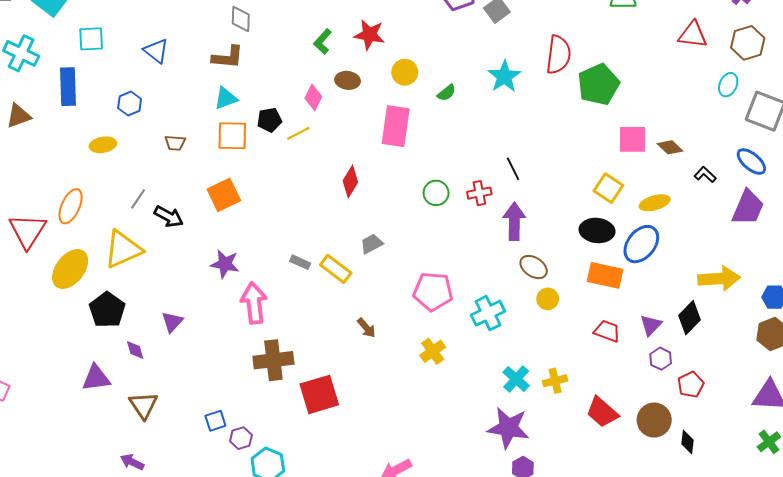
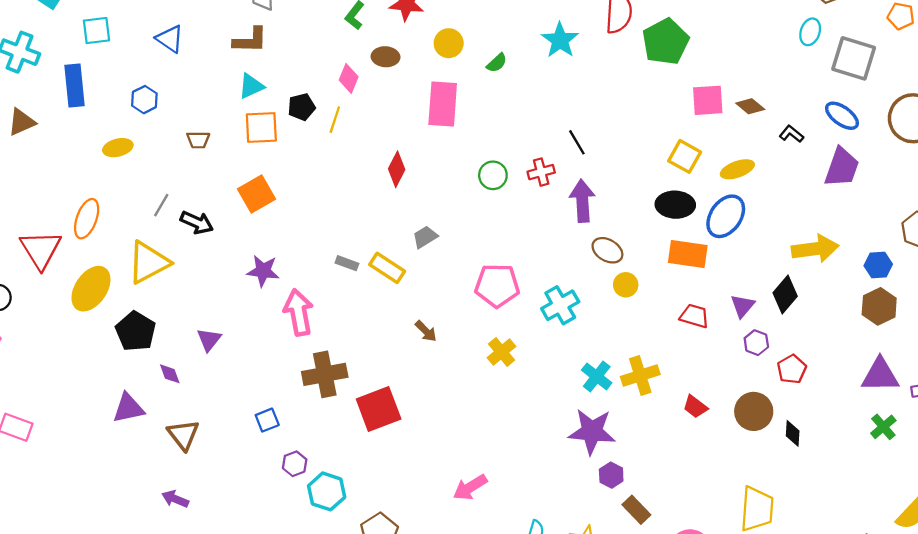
yellow line: (298, 133) -> (335, 120), turned -40
yellow cross: (555, 381) -> (640, 375), size x1.4
red trapezoid: (602, 412) -> (695, 407), size x0.7
blue square: (215, 421) -> (267, 420), moved

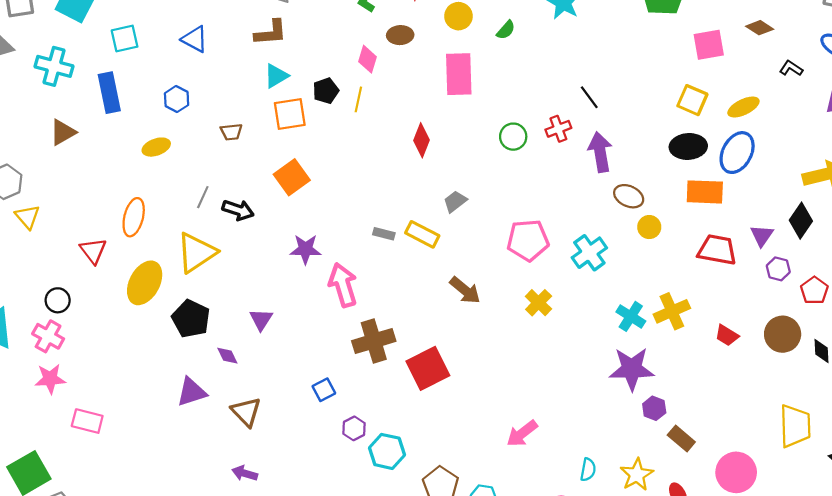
brown diamond: (750, 106) -> (760, 28), moved
red triangle: (41, 249) -> (93, 251), size x0.7
red trapezoid: (694, 316) -> (717, 250), size x1.4
brown arrow: (426, 331) -> (465, 290), size x1.4

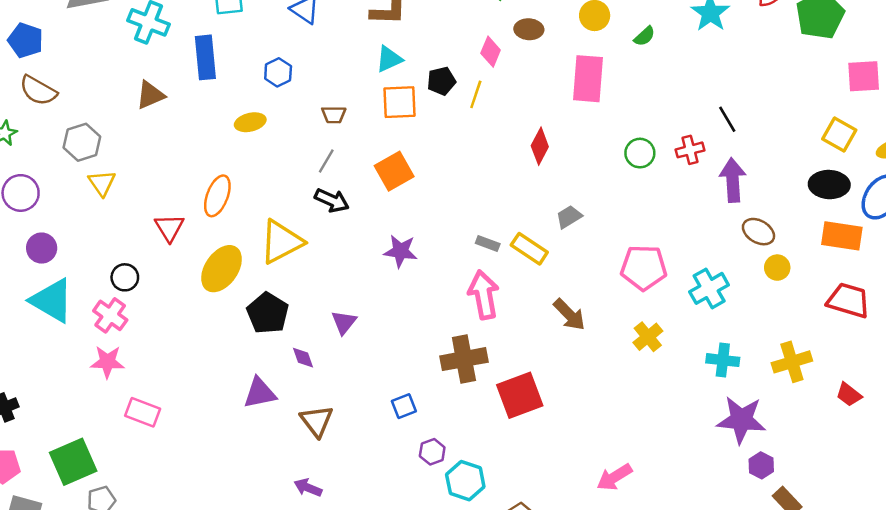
gray line: (203, 197) -> (326, 161), moved
pink arrow: (343, 285) -> (484, 295), moved
cyan cross: (631, 316) -> (723, 360), moved, turned -32

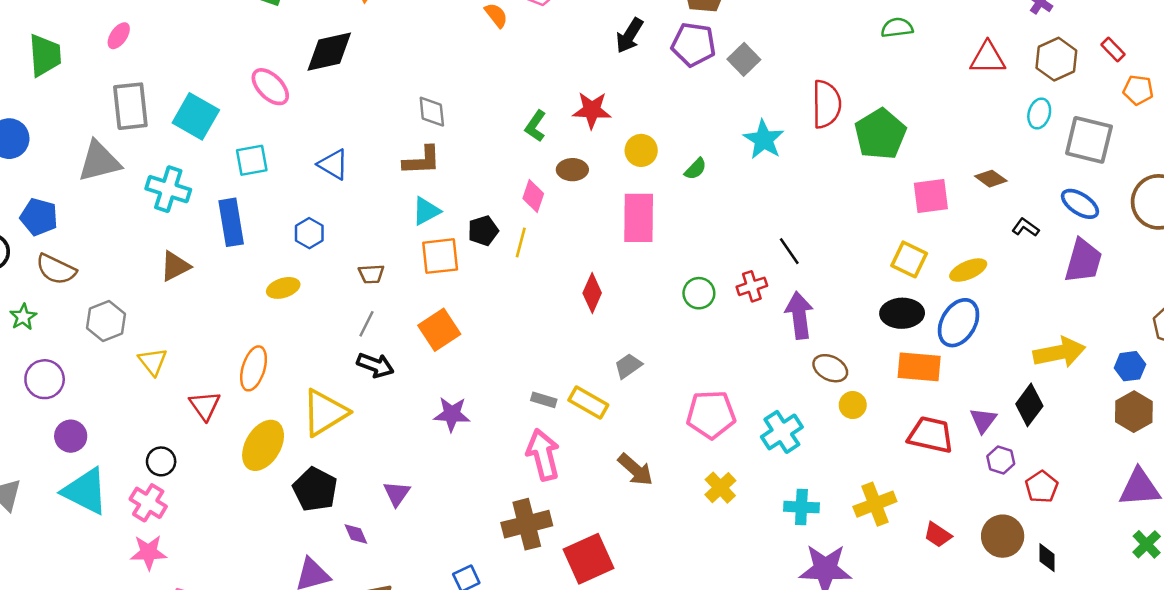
yellow triangle: (102, 183) -> (153, 362), moved

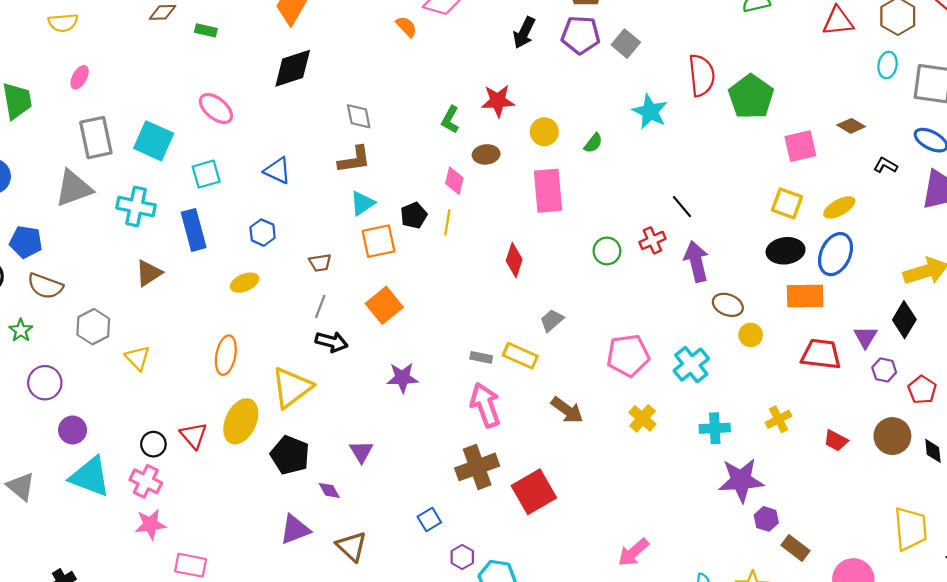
black diamond: (329, 52) -> (293, 68), moved
red triangle: (205, 406) -> (194, 436), moved
yellow cross: (875, 504) -> (779, 419), size x0.7

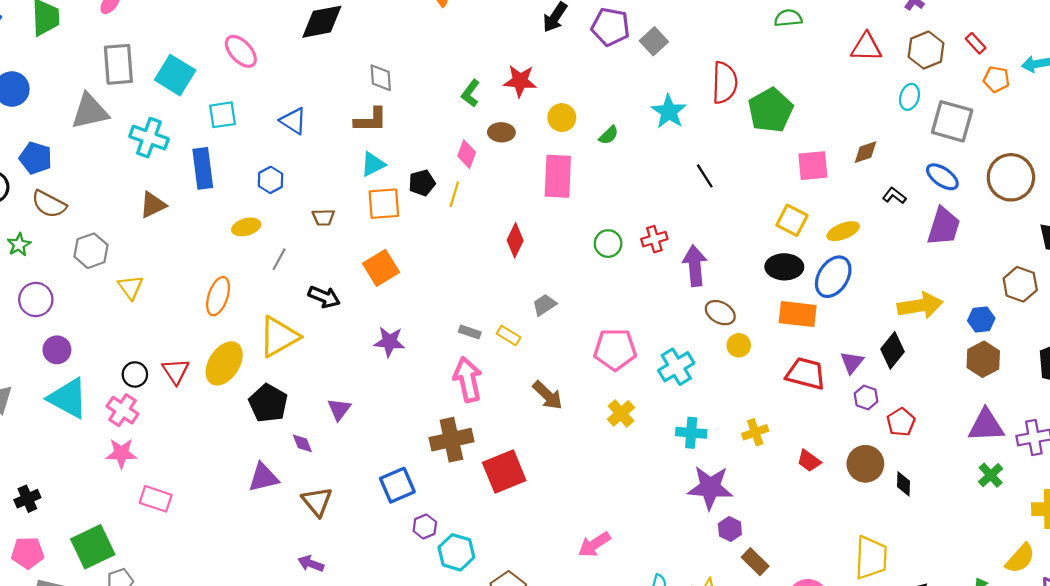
brown diamond: (851, 126) -> (866, 152), turned -56
black line: (682, 207) -> (705, 176), moved
gray line: (320, 306) -> (279, 259), moved
yellow rectangle: (520, 356) -> (509, 335), size x0.7
blue square: (429, 520) -> (397, 485), size x1.5

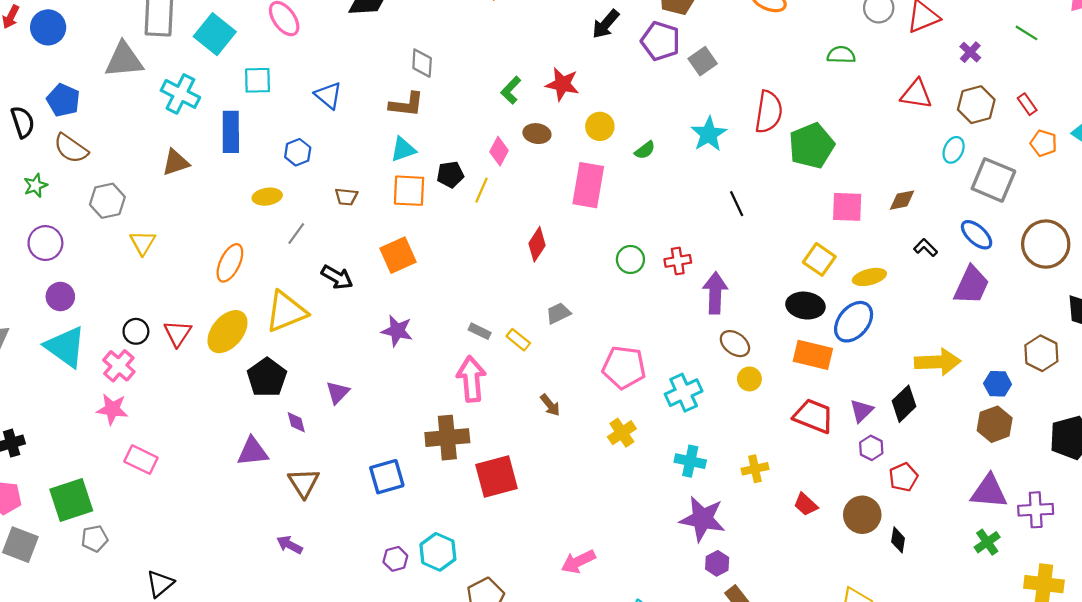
brown arrow: (548, 395) -> (550, 405), size x0.7
purple hexagon: (425, 527) -> (395, 559), moved

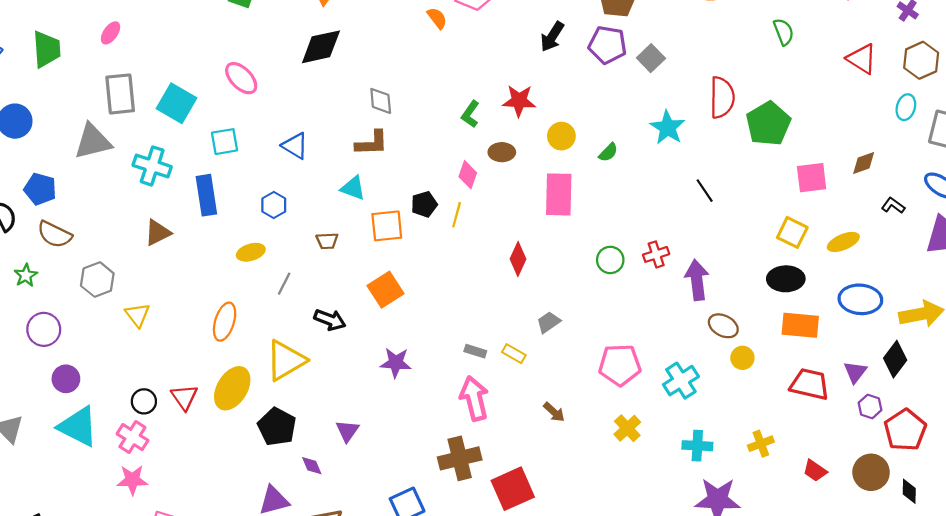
green semicircle: (841, 55) -> (784, 32), turned 76
red triangle: (916, 94) -> (862, 59), turned 32
cyan triangle: (403, 149) -> (353, 188), moved, turned 48
blue ellipse: (854, 322) -> (860, 299), moved, turned 63
red pentagon: (903, 477) -> (905, 430), size x1.5

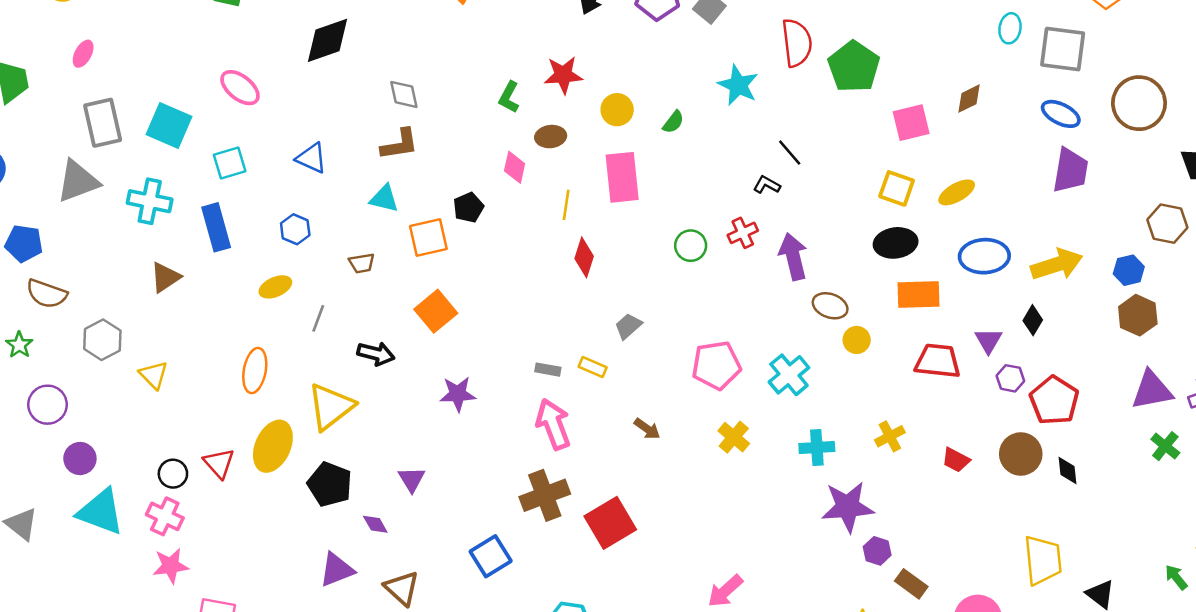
black L-shape: (893, 205) -> (767, 185), moved
yellow line: (457, 215) -> (566, 205), moved
black diamond: (895, 359) -> (1033, 320), size x0.7

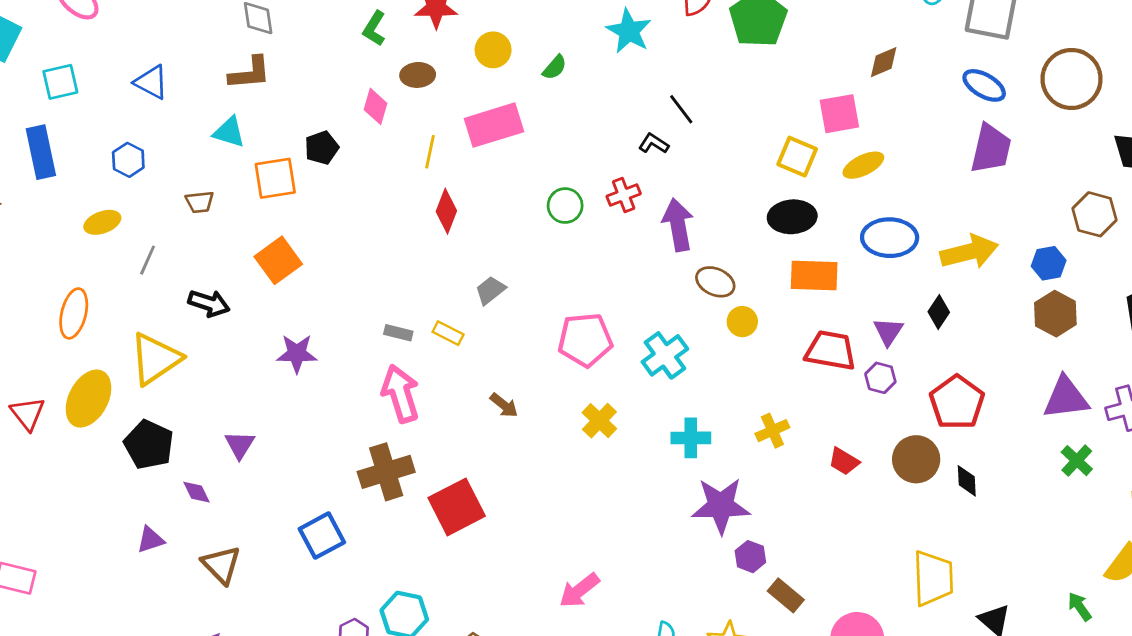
pink square: (911, 123) -> (839, 114), moved
pink rectangle: (622, 177) -> (494, 125), turned 75
purple hexagon: (1010, 378) -> (880, 378), moved
purple triangle: (337, 570) -> (150, 540), size x0.7

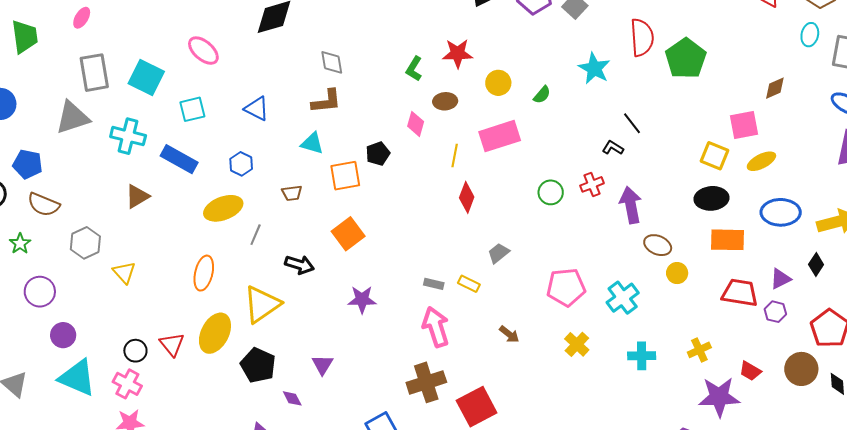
blue rectangle: (41, 152) -> (179, 159), turned -48
yellow ellipse: (102, 222) -> (223, 208), size x1.5
purple triangle: (888, 332) -> (781, 279), turned 30
purple star: (721, 506) -> (719, 397), moved

